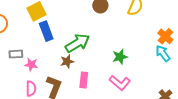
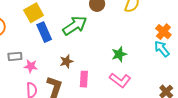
green arrow: (78, 43) -> (75, 26), moved

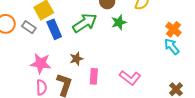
green star: (119, 54) -> (119, 22), moved
gray rectangle: (15, 56) -> (29, 27), moved, turned 40
pink star: (31, 66) -> (41, 63), size x1.5

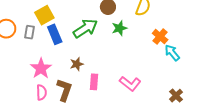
gray rectangle: (29, 27) -> (29, 32), turned 64
orange cross: (173, 29) -> (160, 36), moved
pink star: (41, 63) -> (41, 68), turned 30

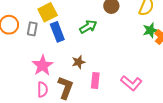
green arrow: (85, 28) -> (88, 27), size x0.7
green star: (119, 28) -> (150, 30), moved

